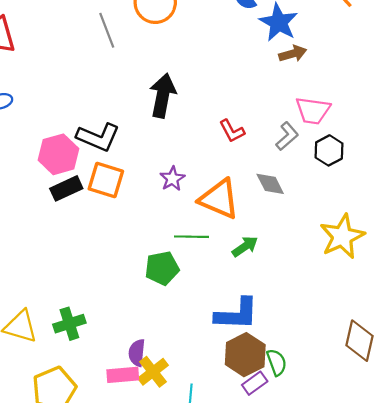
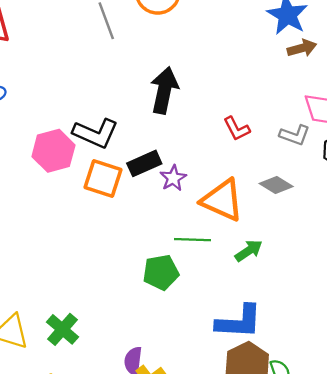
gray L-shape: (287, 136) -> (295, 135), turned 60
gray diamond: (270, 184) -> (276, 185), turned -32
black rectangle: (66, 188) -> (144, 163), moved
green cross: (69, 324) -> (62, 329), turned -32

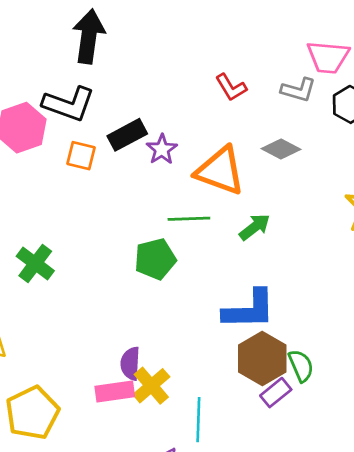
black arrow: (164, 90) -> (89, 36), moved
orange square: (103, 179) -> (81, 156), size x0.7
green cross: (62, 329) -> (35, 263), moved

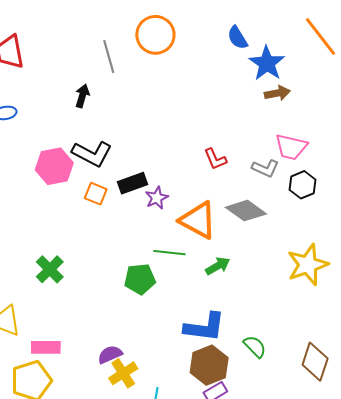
black arrow: (89, 36) -> (82, 96), moved, size x0.6
gray diamond: (281, 149) -> (246, 211), size x1.4
purple semicircle: (130, 364) -> (110, 355), turned 55
green semicircle: (301, 366) -> (255, 346), moved, turned -30
pink rectangle: (115, 392) -> (46, 347), moved

